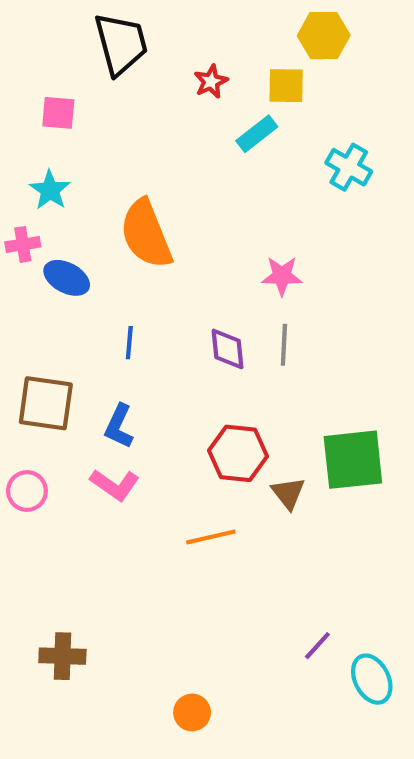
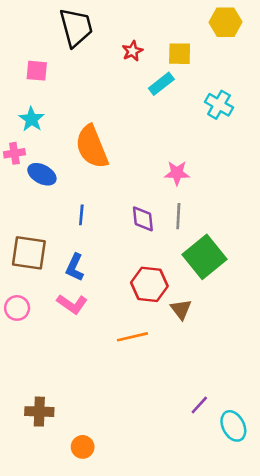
yellow hexagon: (324, 36) -> (225, 22), moved
green square: (353, 460) -> (205, 257), moved, turned -33
orange circle: (192, 712) -> (83, 447), moved

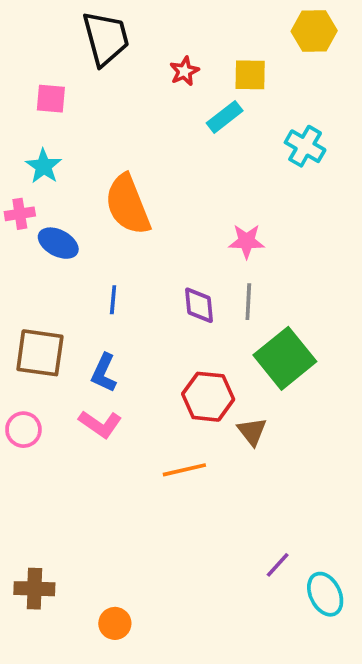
brown cross: (39, 412) -> (34, 589), moved

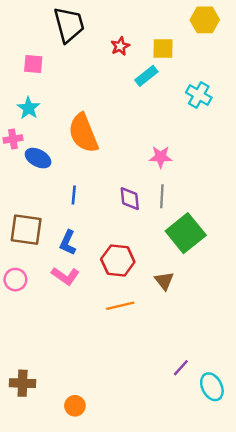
red hexagon: (208, 397) -> (118, 261), moved

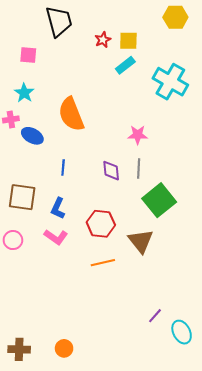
yellow square: (163, 49) -> (128, 41), moved
cyan cross: (199, 95) -> (170, 82), size x1.6
brown triangle: (164, 281) -> (141, 241), size x1.5
brown cross: (23, 383) -> (19, 349), moved

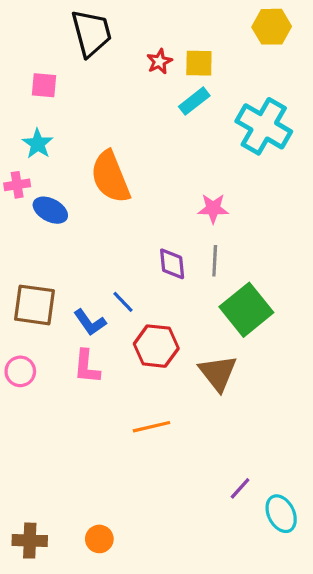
blue line: (63, 167) -> (123, 302), moved, turned -49
blue L-shape: (58, 208) -> (90, 322), turned -60
pink L-shape: (56, 237) -> (87, 367), turned 60
orange line: (103, 263) -> (152, 427), moved

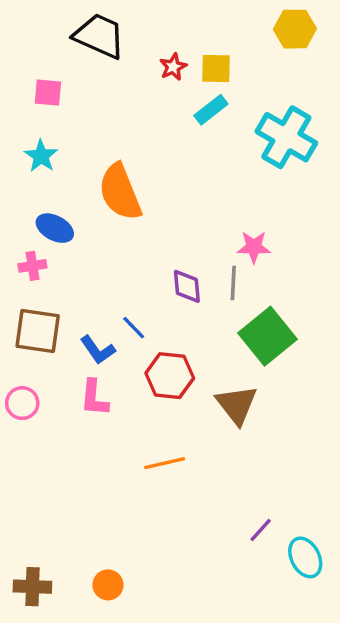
black trapezoid: (91, 33) -> (99, 36), turned -51
pink cross: (17, 185) -> (32, 266), moved
pink star: (213, 209) -> (254, 247), moved

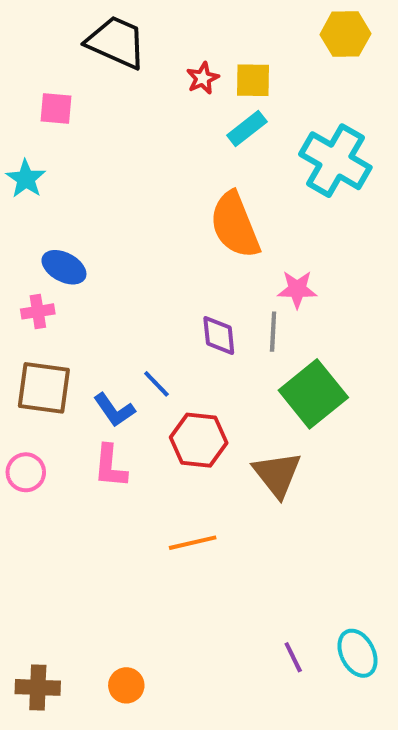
cyan star: (41, 156) -> (26, 179), moved
orange semicircle: (120, 192) -> (235, 225), moved
purple line: (261, 530) -> (293, 657), moved, turned -68

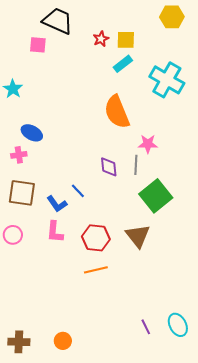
pink square: (56, 108) -> (38, 45), moved
red hexagon: (199, 440) -> (96, 238), moved

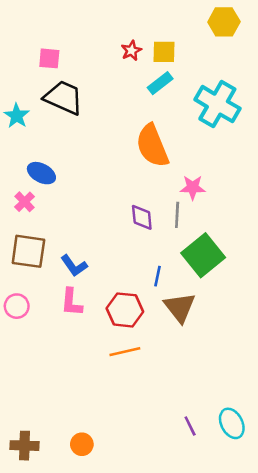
black trapezoid: (58, 21) -> (64, 97), moved
pink cross: (19, 155) -> (25, 202), turned -35
blue line: (78, 191) -> (157, 276), moved, turned 56

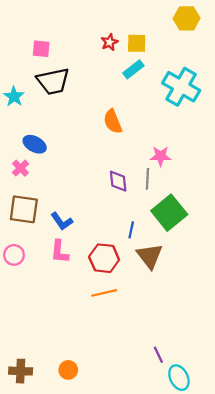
black trapezoid: (64, 97) -> (53, 81), turned 144
orange semicircle: (152, 146) -> (113, 121), moved, size x0.7
cyan ellipse: (232, 423) -> (179, 378), moved

